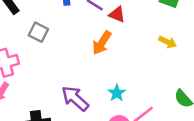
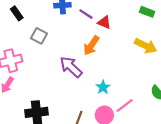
yellow arrow: (168, 42) -> (146, 46), size x1.5
purple arrow: (75, 98) -> (71, 67), moved

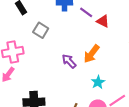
orange arrow: (91, 46) -> (92, 54), moved
purple arrow: (71, 67) -> (69, 61), size x0.7

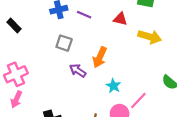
red triangle: (103, 21) -> (120, 19), moved
gray square: (41, 30) -> (64, 43), moved

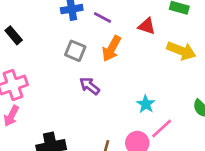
black rectangle: (14, 25) -> (14, 35), moved
orange arrow: (100, 57) -> (112, 49), moved
cyan star: (113, 86) -> (146, 104), moved

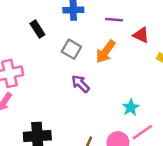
purple line: (102, 18) -> (114, 20), moved, turned -30
black rectangle: (14, 35) -> (37, 29), moved

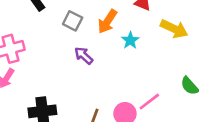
cyan star: (131, 107) -> (130, 40), moved

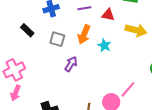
purple arrow: (84, 56) -> (71, 64), turned 91

